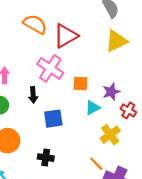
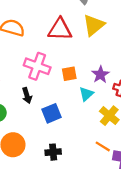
red triangle: (66, 36) -> (60, 29), moved, turned 45

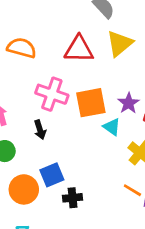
orange square: (69, 74) -> (91, 103), size x1.6
cyan triangle: (86, 94) -> (112, 127), turned -42
blue square: (52, 113) -> (52, 175), moved

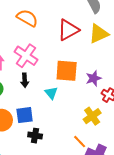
red triangle: (79, 49) -> (68, 30), turned -45
pink cross: (52, 94) -> (26, 56), moved
cyan triangle: (112, 127) -> (51, 93), moved

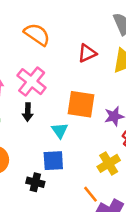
red triangle: (68, 30) -> (87, 53), size x0.7
blue square: (25, 115) -> (53, 161), moved

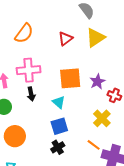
orange semicircle: (37, 34) -> (24, 33), turned 105
pink cross: (32, 82) -> (29, 70), turned -30
black cross: (35, 182) -> (58, 147), moved, turned -32

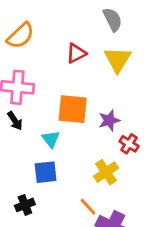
yellow triangle: (96, 38) -> (118, 60), turned -35
black arrow: (31, 94) -> (15, 121), turned -32
black cross: (58, 147) -> (25, 205), moved

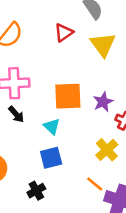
red triangle: (76, 53) -> (64, 33), moved

